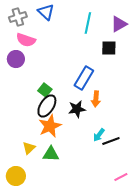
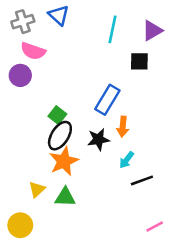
cyan arrow: (99, 135) -> (127, 160), moved

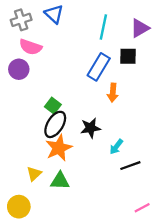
blue rectangle: (107, 100) -> (99, 67), moved
orange arrow: (123, 127) -> (113, 93), moved

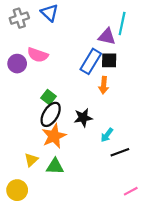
cyan line: (103, 27) -> (122, 24), moved
purple triangle: (140, 28) -> (107, 37), moved, turned 42
pink semicircle: (31, 47) -> (38, 55), moved
black square: (128, 56) -> (109, 60), moved

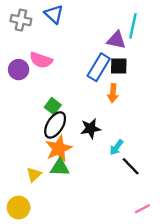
gray cross: (19, 18) -> (21, 20), turned 30
black line: (120, 152) -> (131, 166), turned 66
green triangle: (55, 166) -> (60, 167), moved

